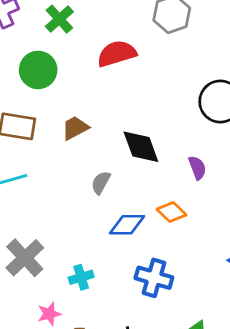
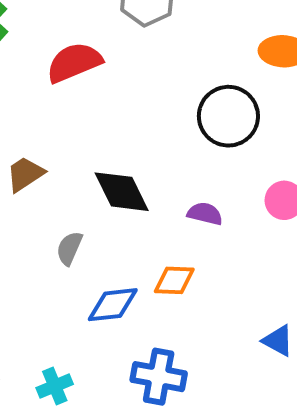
purple semicircle: (197, 168) -> (205, 214), turned -50
orange diamond: (171, 212) -> (174, 280), turned -36

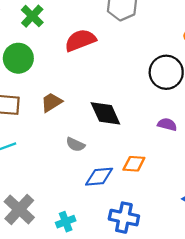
purple semicircle: (205, 214) -> (167, 124), moved
gray semicircle: (69, 248) -> (75, 144), turned -90

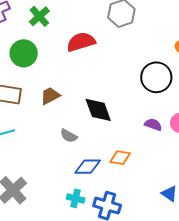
cyan cross: (66, 222) -> (76, 198), moved, turned 30

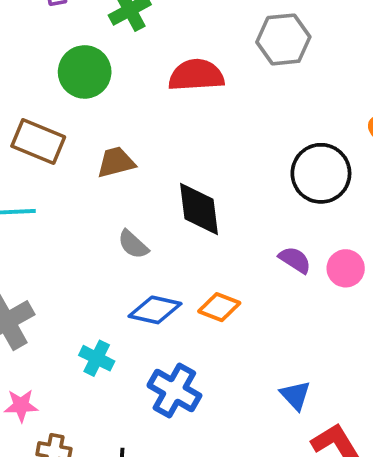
cyan cross: (76, 198) -> (97, 358), moved

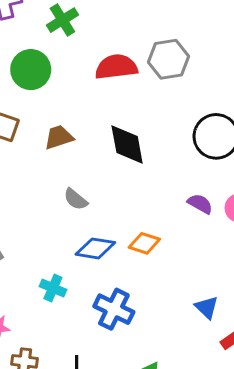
gray hexagon: (283, 39) -> (168, 59), moved
black diamond: (199, 209) -> (127, 144), moved

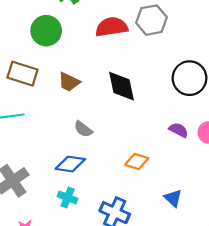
brown trapezoid: (59, 137) -> (69, 82), turned -135
blue diamond: (95, 248) -> (70, 164), moved
blue triangle: (207, 307) -> (173, 198), moved

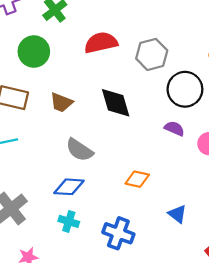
gray hexagon: (151, 20) -> (152, 54), moved
gray semicircle: (83, 129) -> (80, 150), size x1.4
purple semicircle: (179, 130) -> (174, 128), moved

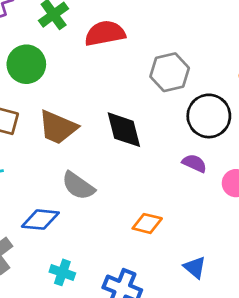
red semicircle: (101, 43) -> (105, 33), moved
brown trapezoid: (61, 102) -> (58, 127), size x1.4
blue diamond: (69, 187) -> (40, 220), moved

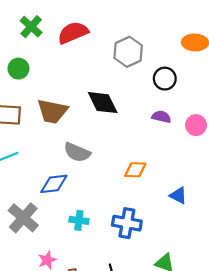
green circle: (26, 64) -> (18, 69), size x0.7
black circle: (209, 116) -> (165, 79), size x0.7

